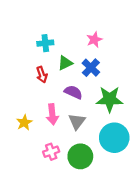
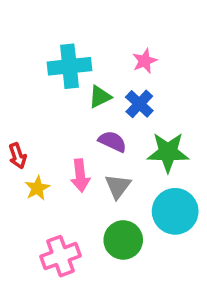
cyan cross: (45, 43) -> (69, 66), size x1.6
red arrow: (42, 75) -> (18, 156), moved
pink cross: (51, 152) -> (61, 256), moved, size x1.5

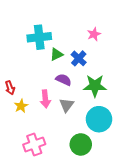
pink star: (145, 61) -> (94, 34), moved
green circle: (123, 240) -> (81, 144), moved

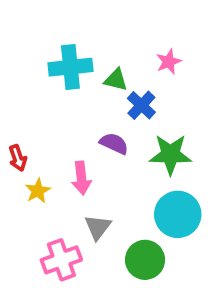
green triangle: (56, 54) -> (116, 80), moved, turned 40
gray triangle: (67, 105) -> (98, 227), moved

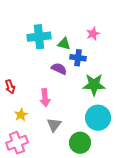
blue cross: (141, 105) -> (78, 58), turned -35
purple semicircle: (114, 143) -> (59, 69), moved
yellow star: (38, 191) -> (21, 115), moved
pink cross: (61, 260) -> (17, 143), moved

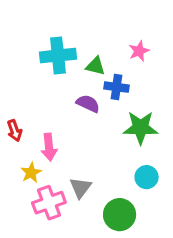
pink arrow: (45, 98) -> (49, 147), moved
cyan circle: (98, 118) -> (147, 177), size x0.6
pink cross: (17, 143) -> (49, 203), moved

